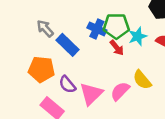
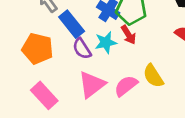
cyan star: (138, 36) -> (106, 42), moved
purple semicircle: (67, 85) -> (82, 49), moved

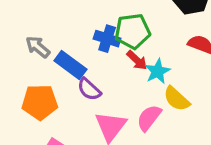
cyan star: (106, 42) -> (158, 71), moved

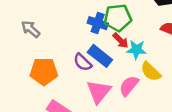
gray arrow: (38, 47) -> (31, 29), moved
blue rectangle: (70, 65) -> (100, 56), moved
cyan star: (158, 71) -> (136, 50), turned 30

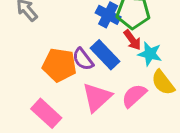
orange pentagon: (44, 71) -> (59, 65), moved

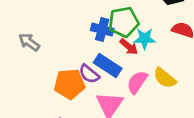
cyan star: (150, 54) -> (145, 39), moved
pink semicircle: (134, 96) -> (137, 82), moved

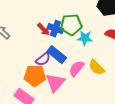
red arrow: (129, 47) -> (43, 29), moved
purple semicircle: (89, 74) -> (43, 59), turned -84
orange pentagon: (69, 84) -> (35, 76), moved

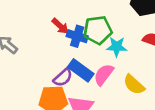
red arrow: (43, 29) -> (60, 26), moved
pink semicircle: (77, 69) -> (104, 75), moved

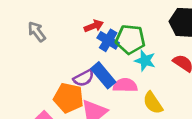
red arrow: (60, 26) -> (94, 26), turned -78
pink semicircle: (104, 75) -> (125, 85), turned 40

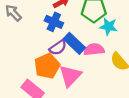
blue cross: (108, 40) -> (54, 22), moved
orange pentagon: (69, 98) -> (47, 66), turned -30

